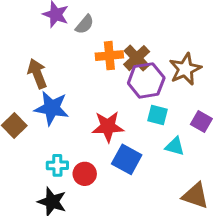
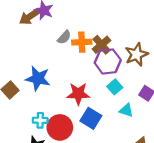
gray semicircle: (85, 24) -> (64, 37), moved
brown arrow: (37, 74) -> (30, 17), moved, turned -105
cyan square: (157, 115) -> (115, 87), turned 32
red circle: (85, 174) -> (60, 127), size x1.5

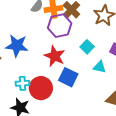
purple hexagon: (108, 61) -> (60, 26), moved
red star: (78, 94) -> (55, 56), turned 30

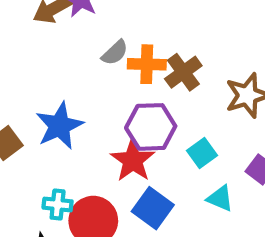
purple hexagon: (60, 26) -> (151, 127), moved
blue star: (17, 46) -> (59, 126), turned 30

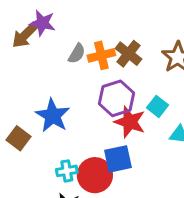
red star: (133, 160) -> (130, 122), moved
blue square: (153, 208) -> (118, 159), moved, turned -32

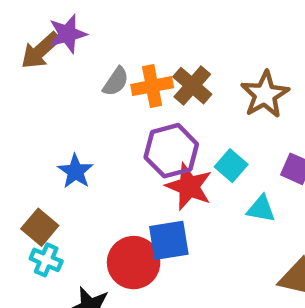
purple star: (42, 23) -> (68, 34), turned -30
blue star: (53, 116) -> (75, 171), size x0.7
brown square: (18, 138) -> (40, 227), moved
cyan cross: (67, 171) -> (46, 260), moved, turned 30

